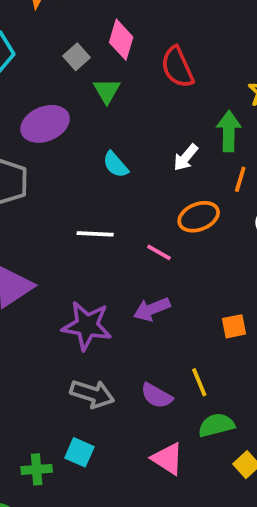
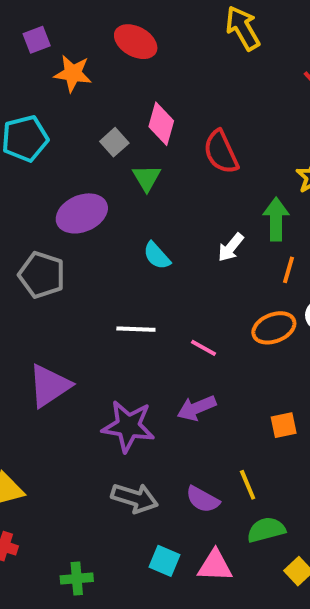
orange ellipse: (199, 217) -> (274, 328), moved
cyan square: (79, 452) -> (165, 561), moved
pink triangle: (168, 459) -> (215, 566), turned -30

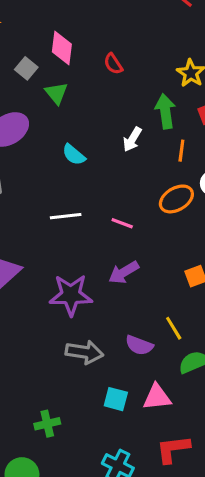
red semicircle: (221, 152) -> (113, 64), size x0.6

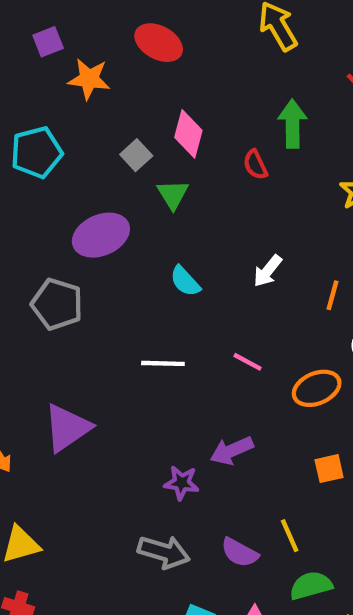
green arrow: (165, 111) -> (292, 124), moved
orange ellipse: (176, 199) -> (317, 388), moved
pink line: (122, 223) -> (247, 362), moved
purple star: (71, 295) -> (182, 483), moved, size x0.6

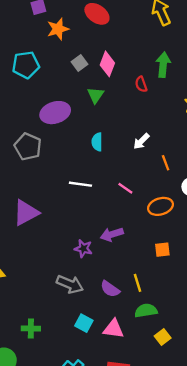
orange star: (89, 79) -> (58, 29), turned -30
gray square: (136, 155) -> (80, 63), moved
cyan semicircle: (185, 281) -> (97, 142), turned 36
orange line: (332, 295) -> (166, 163), moved, turned -42

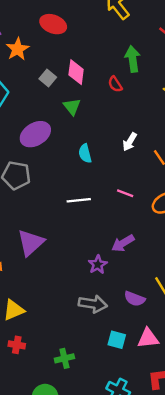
purple star: (83, 249) -> (98, 265), turned -30

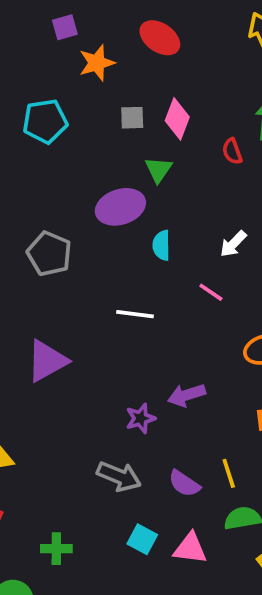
gray square: (48, 78) -> (132, 118), turned 35
purple ellipse: (35, 134) -> (120, 207), moved
pink line: (125, 193) -> (211, 292), moved

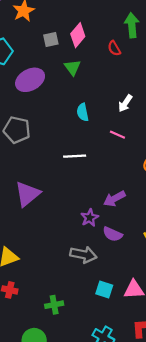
pink diamond: (177, 119) -> (78, 35), turned 30
purple ellipse: (120, 207) -> (30, 80), moved
purple semicircle: (184, 484) -> (113, 234), moved

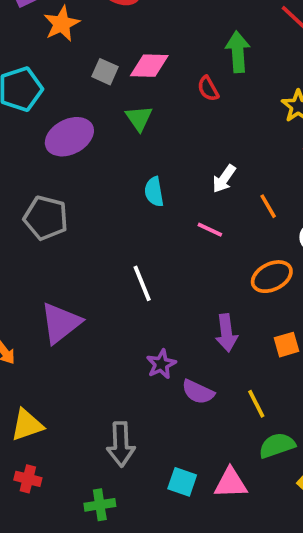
pink diamond: (78, 35) -> (149, 66), turned 50
gray square: (51, 39) -> (105, 72), turned 35
white line: (75, 156) -> (142, 283), moved, turned 70
purple arrow: (114, 199) -> (226, 333), moved, turned -70
gray arrow: (83, 255) -> (121, 444), moved, turned 75

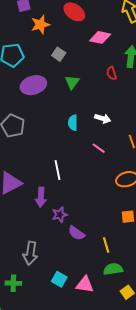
pink diamond: (149, 66) -> (100, 37), moved
white arrow: (224, 179) -> (103, 118), moved, turned -119
purple arrow: (226, 333) -> (41, 197), moved

